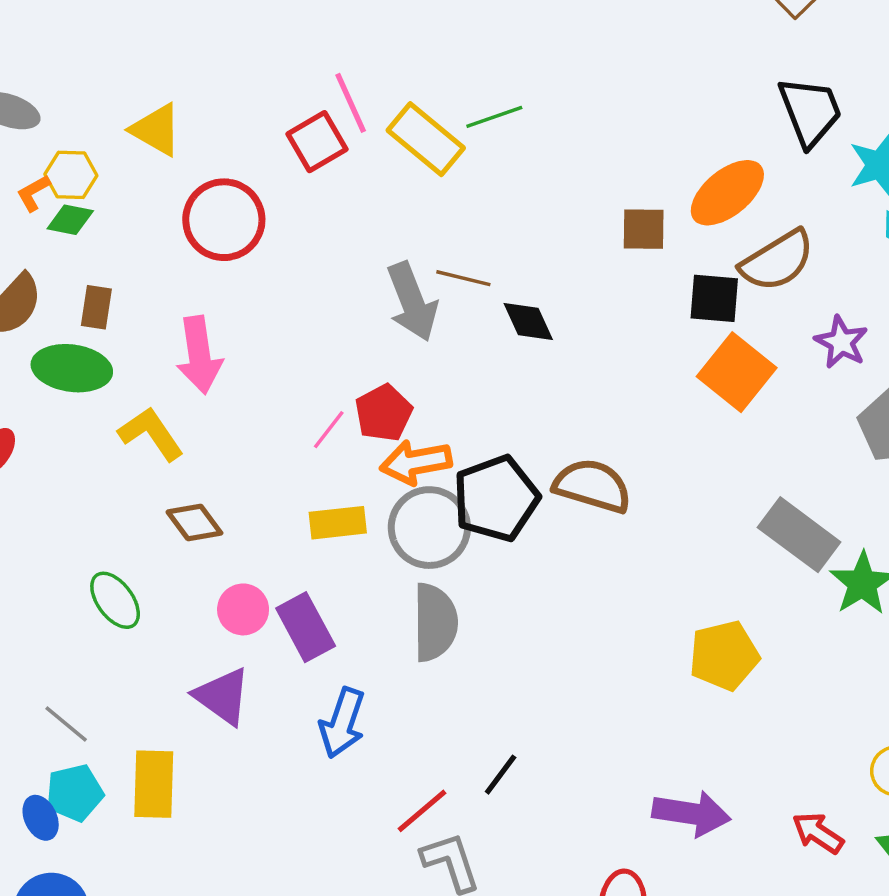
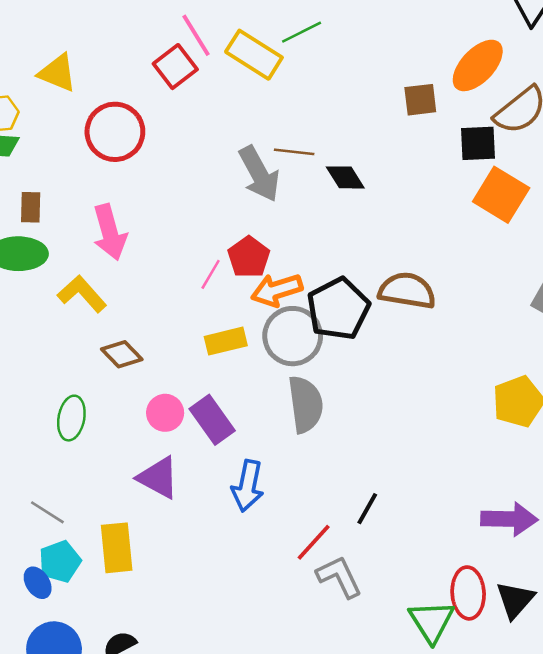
green ellipse: (115, 600) -> (71, 418), turned 54

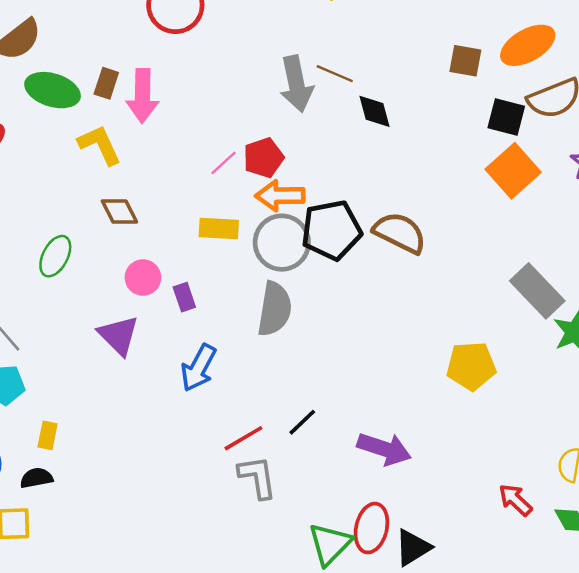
brown rectangle: (31, 207) -> (106, 83), moved
purple rectangle: (212, 420) -> (184, 297), size x0.6
purple arrow: (509, 519) -> (384, 449), moved
yellow rectangle: (117, 548) -> (48, 435), moved, size x0.6

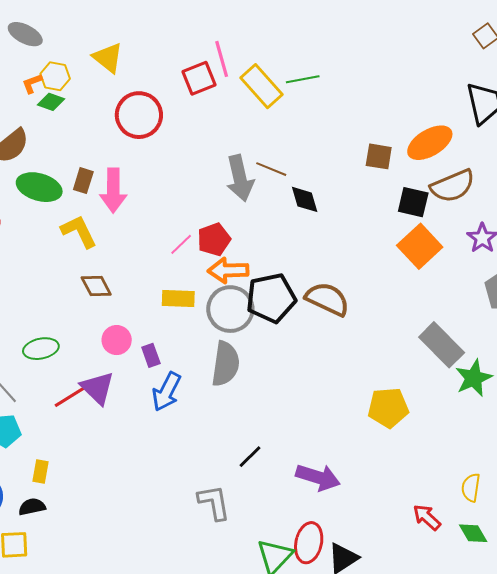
green ellipse: (55, 256) -> (41, 349), moved, turned 52
blue arrow: (198, 368) -> (167, 392), moved
red line: (243, 438) -> (70, 397), moved

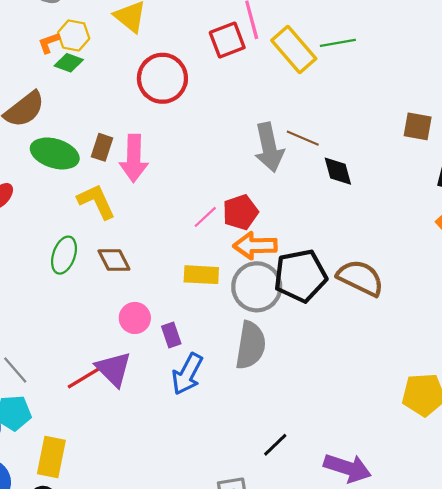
green ellipse: (41, 349) -> (64, 255), moved, turned -60
yellow rectangle: (41, 472) -> (51, 457), size x1.6

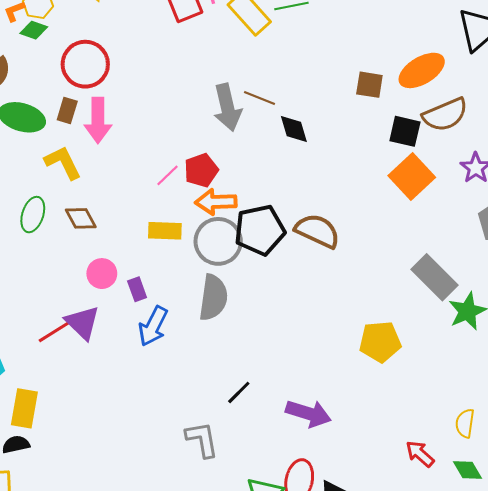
red circle: (162, 78) -> (85, 64), moved

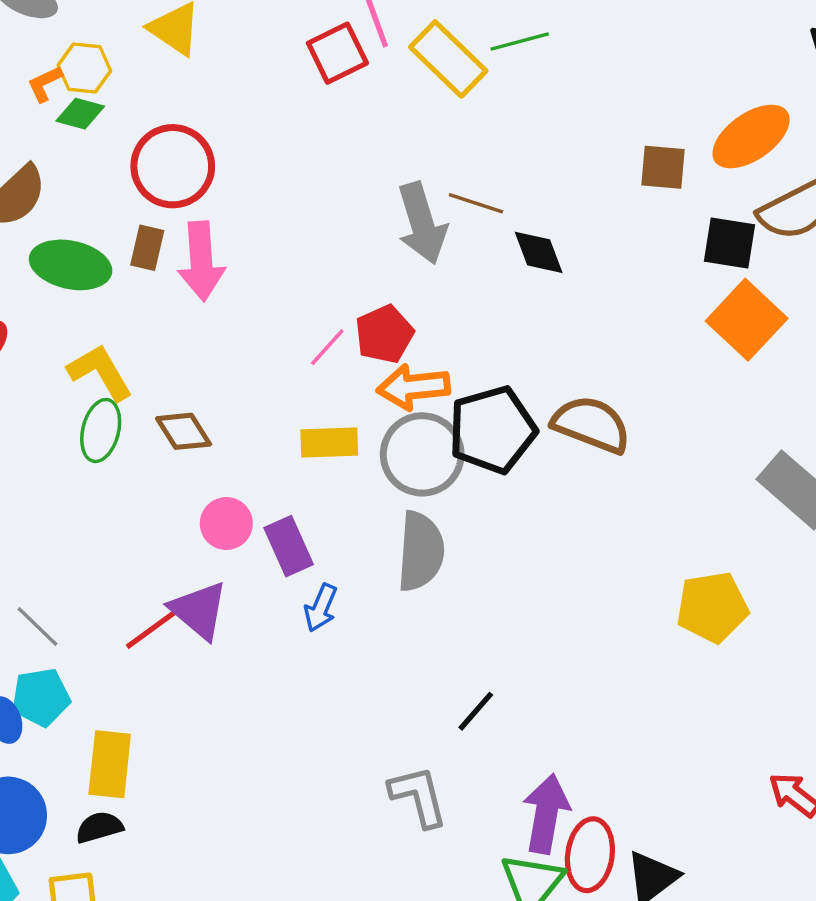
yellow L-shape: (63, 163) -> (100, 372), moved
purple rectangle: (137, 289) -> (289, 546), size x1.4
blue arrow: (153, 326) -> (321, 608), size x0.7
purple arrow: (308, 413) -> (546, 814), moved, turned -93

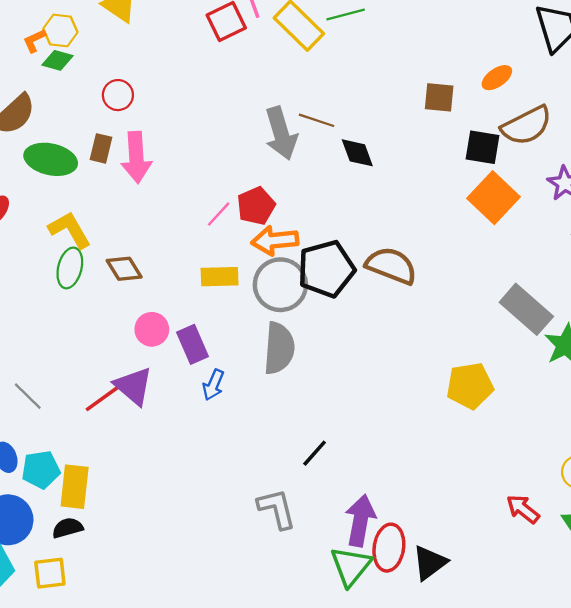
orange ellipse: (751, 137) -> (497, 78), size x0.6
red circle: (173, 166) -> (118, 95), size x0.6
cyan pentagon: (41, 697) -> (41, 470), moved

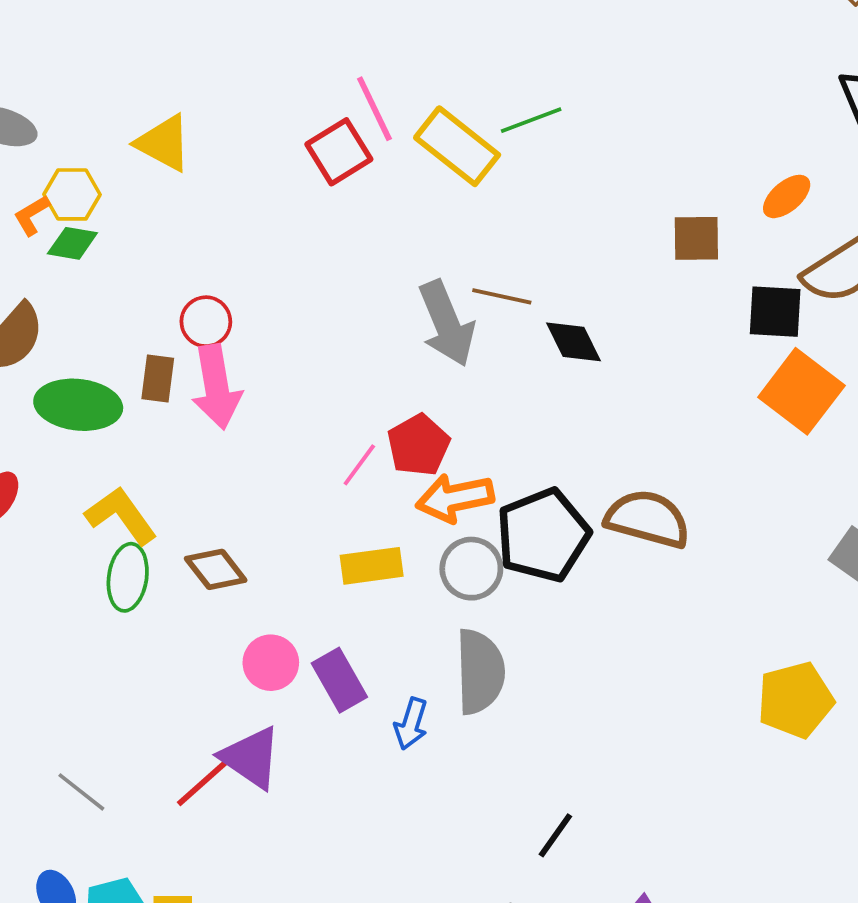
red circle: (118, 95) -> (206, 322), moved
gray circle: (280, 285) -> (471, 569), size x0.7
blue arrow: (213, 385) -> (411, 724), moved

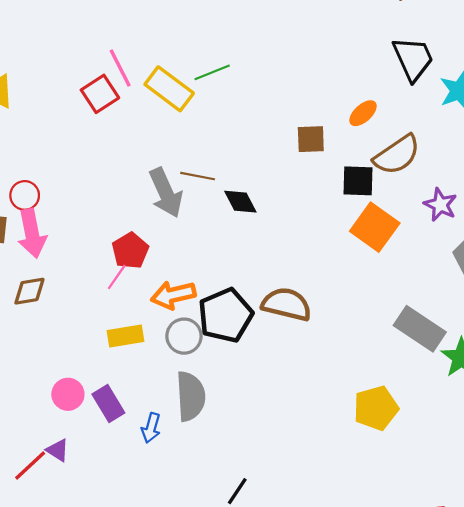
red pentagon: (419, 445) -> (130, 251), moved
brown diamond: (216, 569) -> (29, 291), moved, turned -60
purple triangle: (251, 758) -> (58, 450), size x0.6

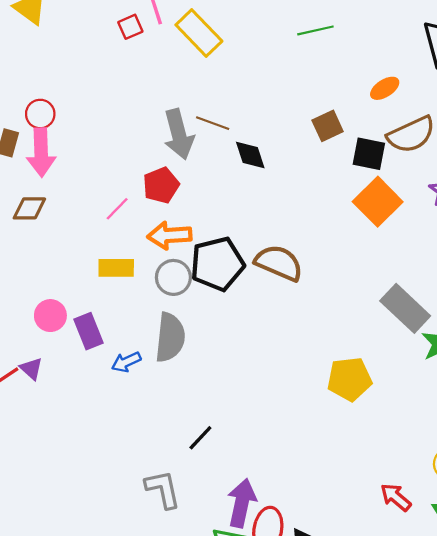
green line: (212, 72) -> (315, 30), moved
red square: (100, 94) -> (130, 27), size x0.7
brown square: (311, 139) -> (328, 126), moved, turned -32
red pentagon: (130, 251) -> (161, 185), moved
blue arrow: (151, 428) -> (126, 362), turned 40

